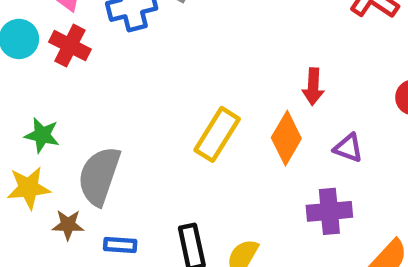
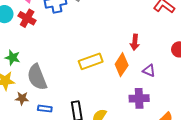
yellow rectangle: (217, 134) -> (91, 61), turned 35
gray semicircle: (99, 176) -> (37, 77), turned -44

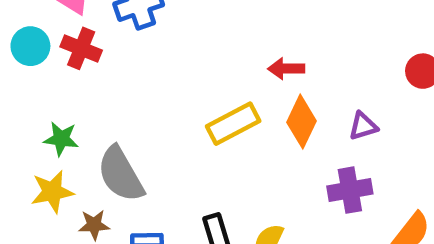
red arrow: (135, 42) -> (286, 69), moved, turned 91
purple triangle: (149, 70) -> (363, 126), turned -32

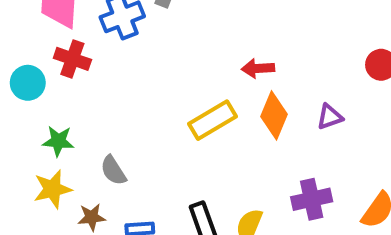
cyan circle: (30, 46) -> (28, 83), moved
gray semicircle: (121, 174) -> (113, 170), size x0.6
purple cross: (350, 190) -> (312, 199), moved

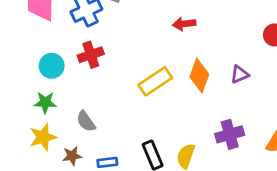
red cross: (72, 59) -> (91, 55), moved, turned -35
red arrow: (258, 68) -> (184, 24), moved
cyan circle: (28, 83) -> (52, 66), moved

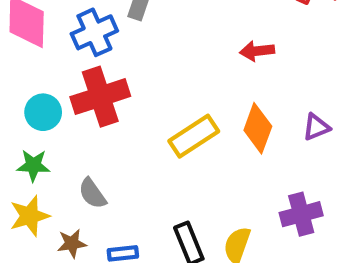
red arrow: (184, 24) -> (257, 51), moved
red cross: (91, 55) -> (100, 97), size x1.5

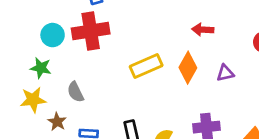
red arrow: (257, 51) -> (203, 30), moved
brown star: (72, 243) -> (57, 122), turned 30

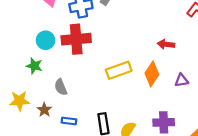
yellow star: (33, 100) -> (19, 101), moved

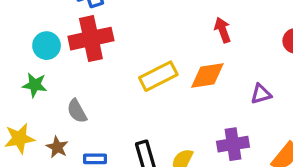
red arrow: (166, 44) -> (223, 30), turned 70
orange diamond: (152, 74) -> (207, 76), turned 55
purple triangle: (182, 80) -> (261, 94), moved

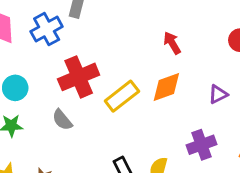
red cross: (91, 39) -> (79, 77), moved
gray semicircle: (77, 111) -> (62, 120), moved

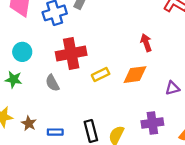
yellow rectangle: (122, 96) -> (101, 75), size x0.7

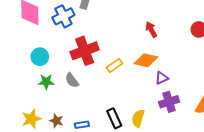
orange diamond: (135, 75) -> (146, 60), turned 30
green star: (14, 79) -> (46, 82), moved
purple triangle: (172, 88) -> (162, 78), moved

